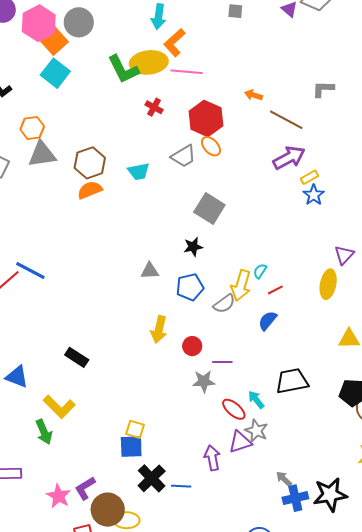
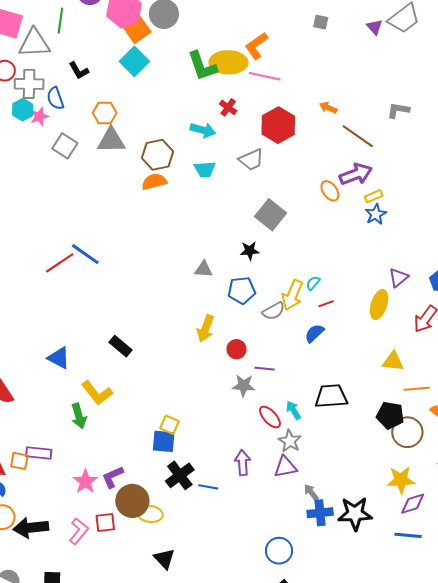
cyan arrow: (159, 17) -> (203, 130), moved, turned -90
orange ellipse: (211, 146) -> (330, 191), moved
purple triangle: (240, 442) -> (285, 467), moved

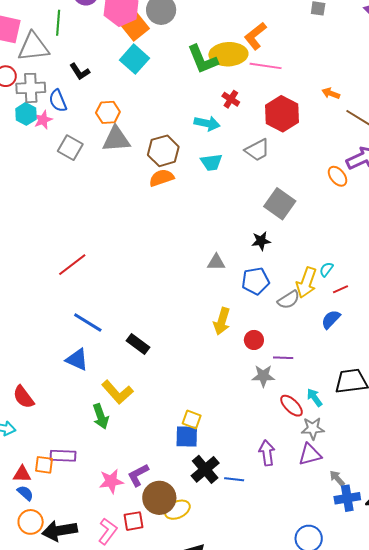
blue line: (85, 254) -> (88, 322), moved
gray star: (290, 441) -> (313, 428), turned -30
pink star: (85, 481) -> (111, 481), turned 30
yellow ellipse: (150, 514) -> (177, 510), turned -30

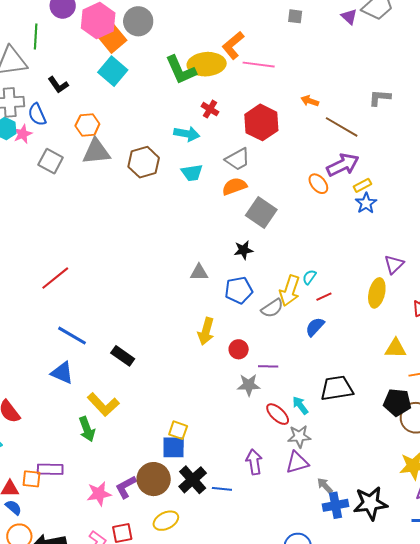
pink line: (266, 66) -> (259, 65), moved
orange semicircle: (162, 178) -> (234, 186), moved
brown circle: (159, 498) -> (154, 479), moved

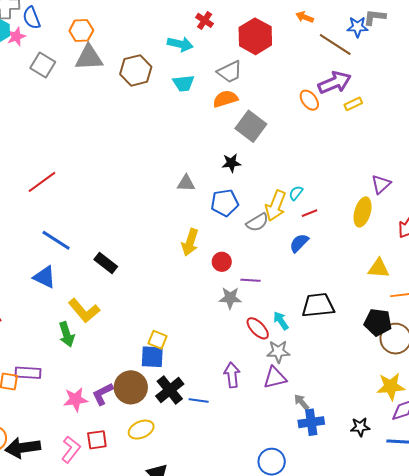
blue star: (366, 203) -> (357, 27), moved, turned 30
black star: (370, 503) -> (360, 427), moved, size x0.6

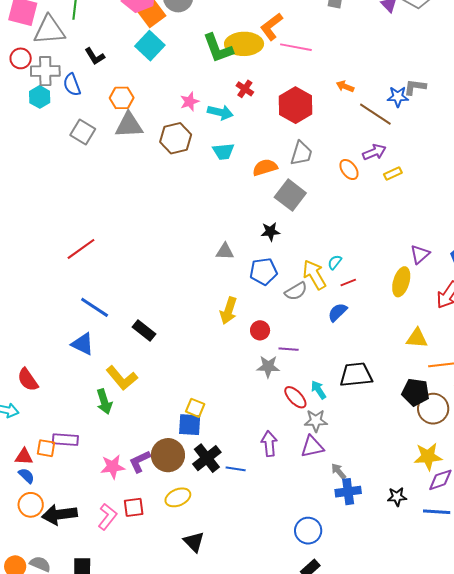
pink star: (16, 37) -> (190, 102), moved
gray trapezoid: (230, 72) -> (301, 153), moved, turned -48
purple arrow: (335, 83) -> (374, 152), size x0.7
yellow arrow: (276, 206) -> (314, 275), turned 128

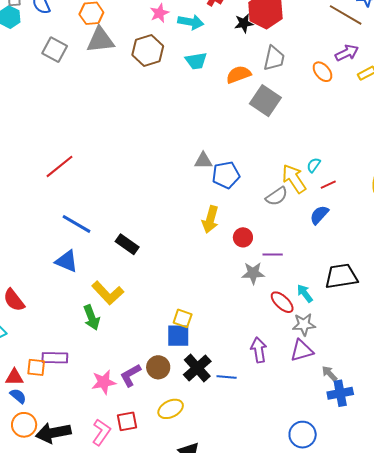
black star: (270, 232) -> (244, 23), moved
blue pentagon: (263, 271) -> (226, 175), moved
brown circle: (168, 455) -> (158, 367), size x0.7

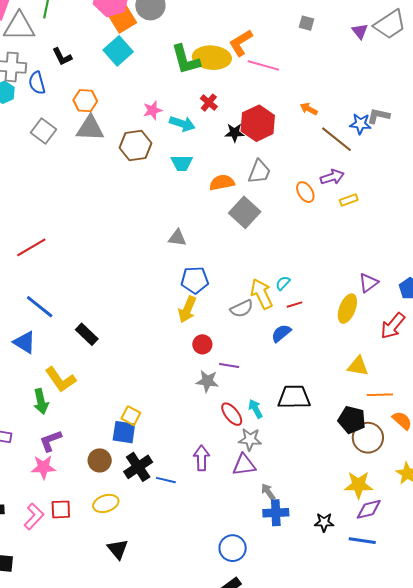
gray triangle: (203, 161) -> (177, 238), moved
yellow arrow: (210, 219) -> (187, 309), moved
purple L-shape: (130, 375) -> (51, 441), moved

